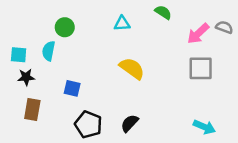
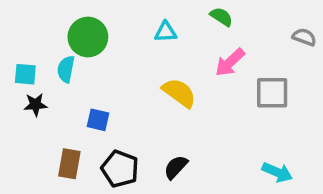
green circle: (65, 27) -> (88, 37), size x1.5
pink arrow: (198, 33) -> (230, 62), moved
brown rectangle: (32, 110) -> (69, 164), moved

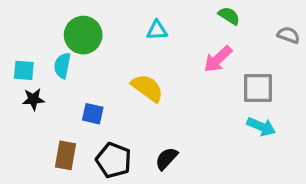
green semicircle: (221, 17) -> (229, 16), moved
yellow semicircle: (179, 93) -> (147, 88), moved
cyan arrow: (277, 172) -> (261, 126), moved

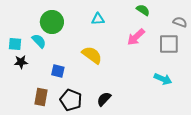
cyan semicircle: (62, 66) -> (39, 41), turned 126
gray square: (258, 88) -> (169, 44), moved

